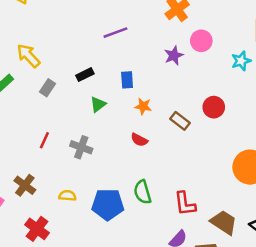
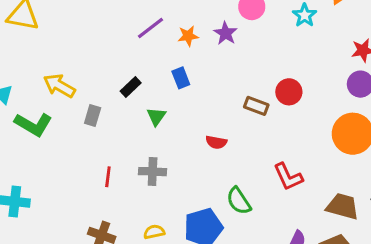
orange star: (143, 106) -> (188, 36), moved
red circle: (214, 107) -> (289, 92), moved
red L-shape: (185, 204) -> (288, 177), moved

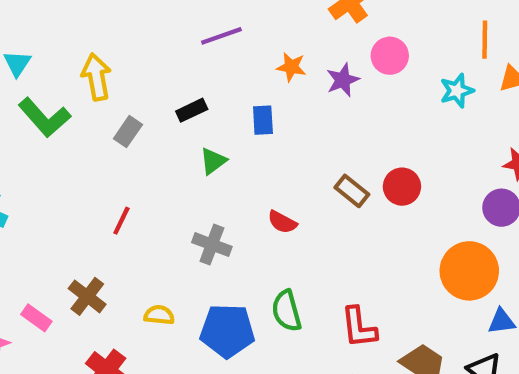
purple line: (151, 28) -> (221, 36), moved
yellow arrow: (59, 86) -> (96, 77), turned 32
gray cross: (153, 172) -> (212, 245), moved
red L-shape: (288, 177) -> (359, 327), moved

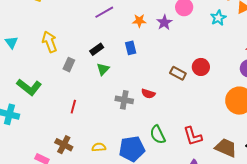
green L-shape: (45, 117) -> (29, 87), moved
green triangle: (213, 161) -> (103, 69), moved
gray cross: (212, 245) -> (124, 100), moved

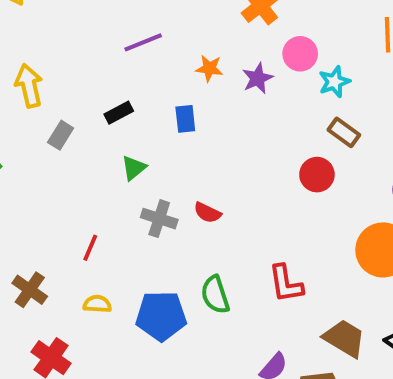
cyan star: (218, 18) -> (334, 82), moved
green triangle: (103, 69) -> (134, 168), moved
brown rectangle: (178, 73) -> (344, 132), moved
red line: (73, 107) -> (90, 248), moved
red L-shape: (193, 136) -> (286, 284), moved

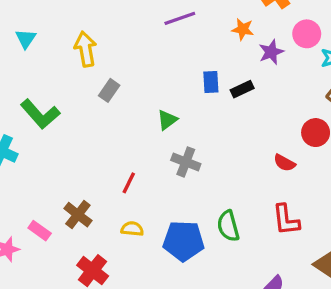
orange star: (209, 68) -> (243, 29), moved
black rectangle: (119, 113) -> (242, 89), moved
red semicircle: (207, 213) -> (284, 163), moved

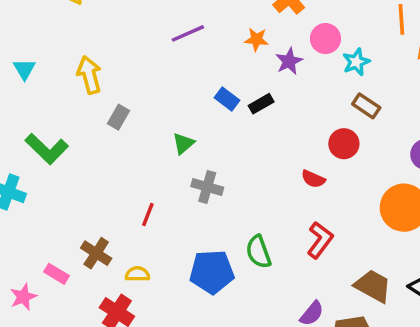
blue rectangle: (211, 82) -> (227, 99), turned -45
red L-shape: (286, 220) -> (320, 240), turned -132
yellow semicircle: (132, 229) -> (138, 274), moved

